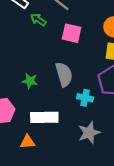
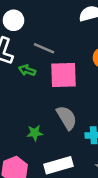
pink square: (72, 33) -> (63, 75), size x1.4

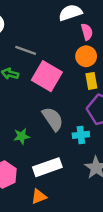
pink square: (63, 75) -> (47, 76), turned 36

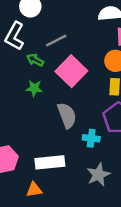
gray line: (26, 50) -> (56, 40), turned -60
green star: (22, 136) -> (34, 88), moved

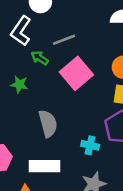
green star: (34, 88) -> (19, 84), moved
gray semicircle: (67, 115) -> (48, 124), moved

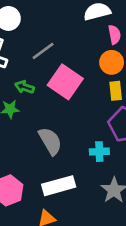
green arrow: (40, 58) -> (24, 87), moved

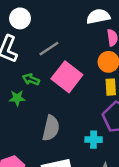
gray semicircle: (50, 141) -> (51, 128), turned 40

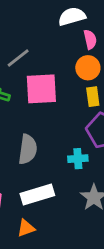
pink square: (67, 77) -> (41, 89), turned -36

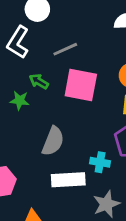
white rectangle: (37, 194) -> (68, 180), moved

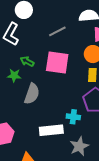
gray line: (65, 49) -> (57, 31), moved
gray semicircle: (53, 141) -> (32, 94), moved

